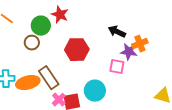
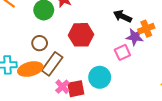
brown circle: (32, 43) -> (40, 43), moved
pink square: (117, 67) -> (122, 52), turned -35
brown rectangle: (49, 78) -> (52, 64), turned 70

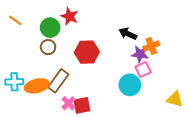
brown circle: (40, 43) -> (48, 47), moved
pink square: (122, 52) -> (143, 70), moved
cyan circle: (100, 77) -> (130, 85), moved

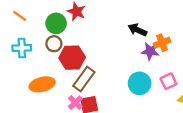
red hexagon: (87, 52) -> (72, 58), moved
pink square: (143, 70) -> (168, 81), moved
brown rectangle: (58, 81) -> (84, 79), moved
cyan cross: (14, 82) -> (22, 48), moved

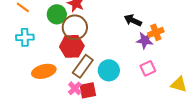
brown circle: (54, 44) -> (75, 27), moved, size x1.6
pink square: (168, 81) -> (148, 68), moved
cyan circle: (140, 83) -> (109, 70), moved

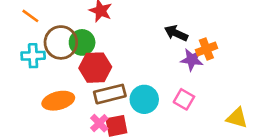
green circle: (57, 14) -> (82, 42), moved
brown circle: (75, 27) -> (61, 42), moved
brown rectangle: (83, 66) -> (110, 94), turned 40
pink square: (148, 68) -> (184, 99), moved, turned -35

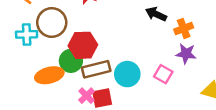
green circle: (82, 42) -> (71, 61), moved
purple star: (192, 60) -> (186, 54), moved

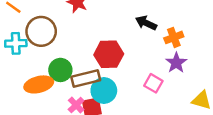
red hexagon: (83, 45) -> (109, 54), moved
purple star: (186, 54) -> (176, 63), turned 30
cyan circle: (127, 74) -> (104, 91), moved

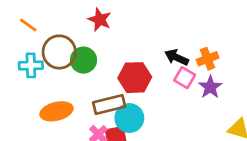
black arrow: (146, 23) -> (177, 57), moved
green circle: (60, 70) -> (83, 60), moved
pink square: (153, 83) -> (185, 78), moved

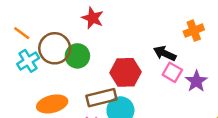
orange line: (28, 25) -> (22, 33), moved
orange cross: (208, 59) -> (194, 31), moved
cyan cross: (31, 65) -> (28, 61), turned -30

